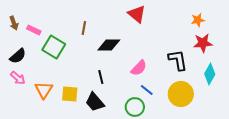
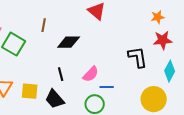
pink semicircle: (139, 68) -> (91, 74), moved
blue line: (147, 90) -> (107, 87), turned -40
yellow circle: (181, 94) -> (154, 99), moved

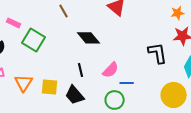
brown line: (44, 25) -> (64, 11), moved, turned -40
black diamond: (69, 42) -> (89, 38), turned 50

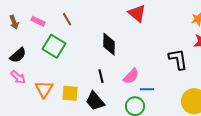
brown line: (64, 11) -> (67, 19), moved
pink rectangle: (14, 23) -> (38, 21), moved
black diamond: (89, 38) -> (109, 44), turned 40

